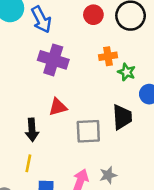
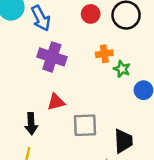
black trapezoid: (122, 117) -> (123, 141), moved

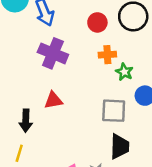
red circle: (91, 14) -> (97, 22), moved
gray square: (85, 125) -> (114, 111), moved

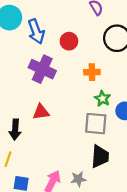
red circle: (97, 22) -> (69, 41), moved
green star: (124, 72) -> (102, 99), moved

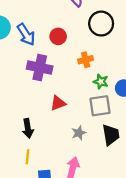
red triangle: (41, 112) -> (58, 103), moved
gray star: (78, 179) -> (79, 133), moved

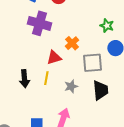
orange cross: (86, 60) -> (72, 43), moved, turned -32
green star: (101, 82) -> (107, 26), moved
yellow line: (28, 157) -> (46, 78), moved

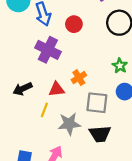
black arrow: (24, 79) -> (23, 89), moved, turned 60
gray star: (71, 86) -> (69, 124), size x1.5
black trapezoid: (100, 90) -> (100, 134), turned 80

